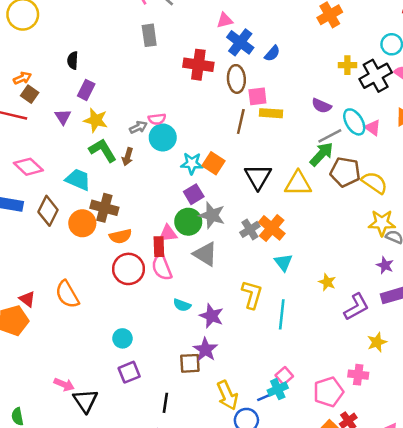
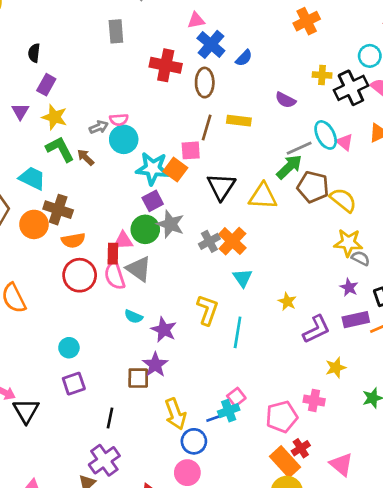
pink square: (257, 96) -> (191, 150), moved
purple semicircle: (322, 106) -> (286, 100), moved
brown arrow: (128, 157) -> (86, 157), turned 114
cyan star: (192, 163) -> (153, 168), size x1.4
gray triangle: (205, 254) -> (139, 269), moved

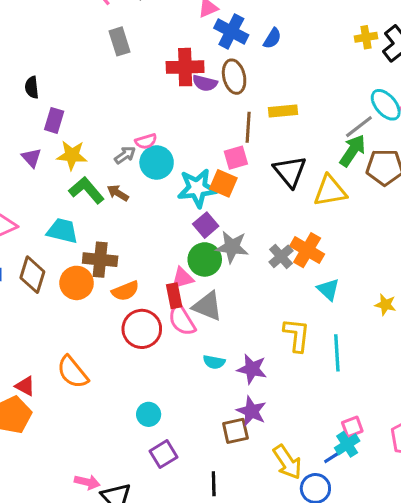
purple semicircle: (286, 100) -> (205, 83), moved
black triangle: (221, 187) -> (290, 172), moved
pink square: (236, 397) -> (352, 427), turned 30

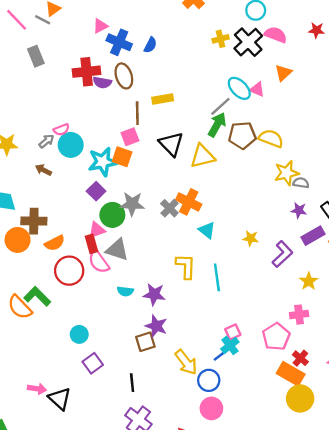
green L-shape: (86, 190) -> (37, 296), moved
purple square: (206, 225) -> (96, 191), moved

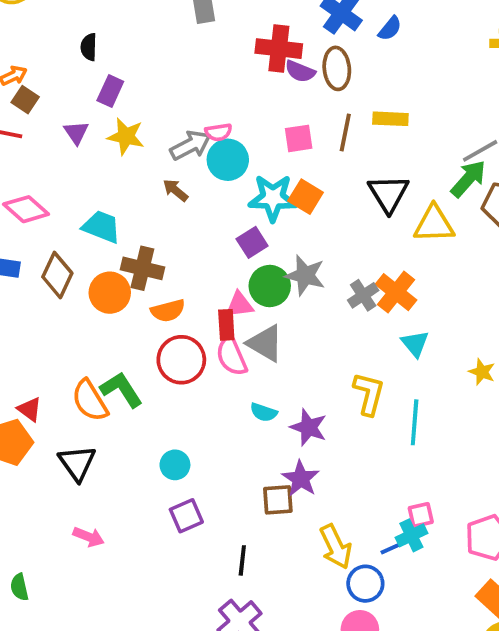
pink square: (130, 137) -> (299, 138), moved
gray arrow: (46, 141) -> (191, 145), size x1.5
black triangle: (60, 399) -> (77, 463), moved

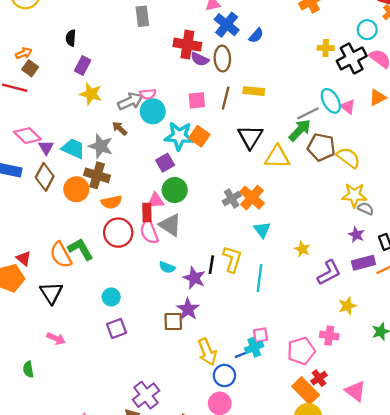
purple triangle: (76, 132) -> (46, 147), moved
gray star: (305, 275) -> (101, 146), moved
black line: (242, 560) -> (211, 265), moved
green semicircle: (19, 587) -> (28, 369), moved

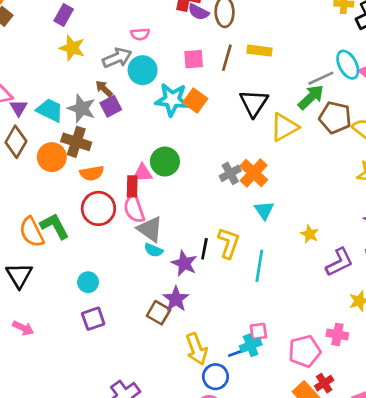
pink semicircle: (148, 94) -> (140, 34), moved
yellow triangle: (277, 157) -> (284, 127), turned -32
purple square: (165, 163) -> (111, 106), moved
gray triangle: (170, 225) -> (150, 229), moved
brown square: (173, 322) -> (159, 313), turned 30

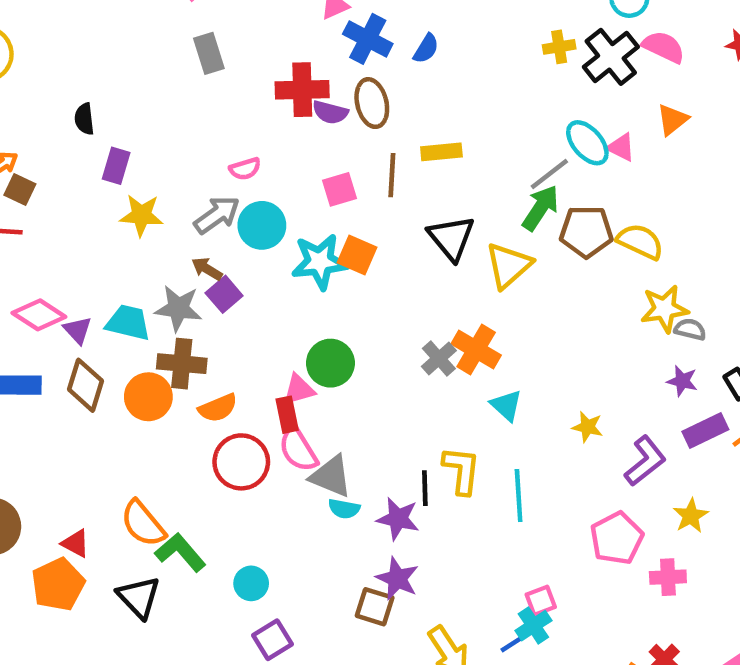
green L-shape: (54, 226) -> (180, 552), moved
pink pentagon: (305, 351) -> (617, 538), moved

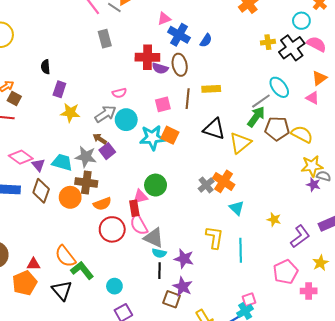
pink triangle: (621, 147) -> (313, 98), moved
black triangle: (451, 238) -> (214, 129), turned -35
purple star: (682, 381) -> (313, 185), moved
black line: (425, 488) -> (160, 271), moved
red triangle: (75, 543) -> (33, 264), turned -32

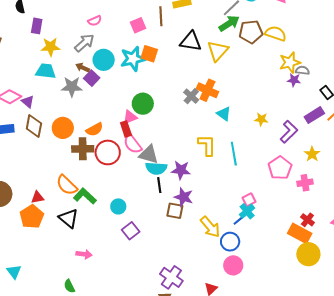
green arrow: (256, 117) -> (229, 23), turned 30
cyan circle: (126, 120) -> (104, 60), moved
cyan trapezoid: (62, 162) -> (46, 71), moved
brown cross: (86, 182) -> (83, 149), moved
cyan semicircle: (159, 253) -> (156, 168), size x1.5

